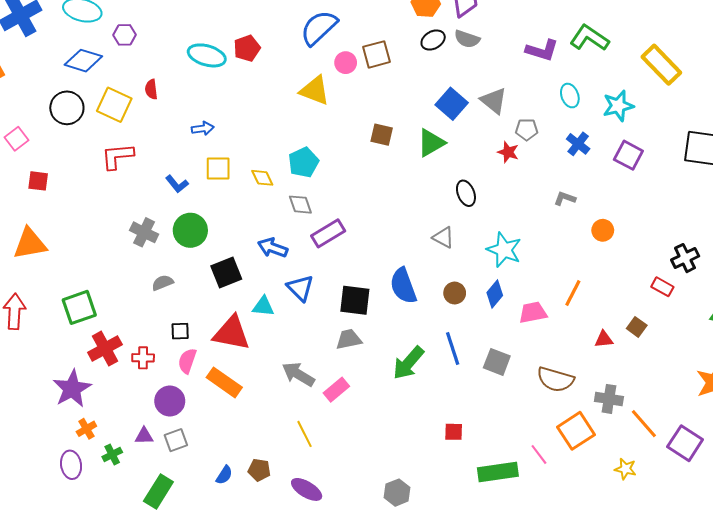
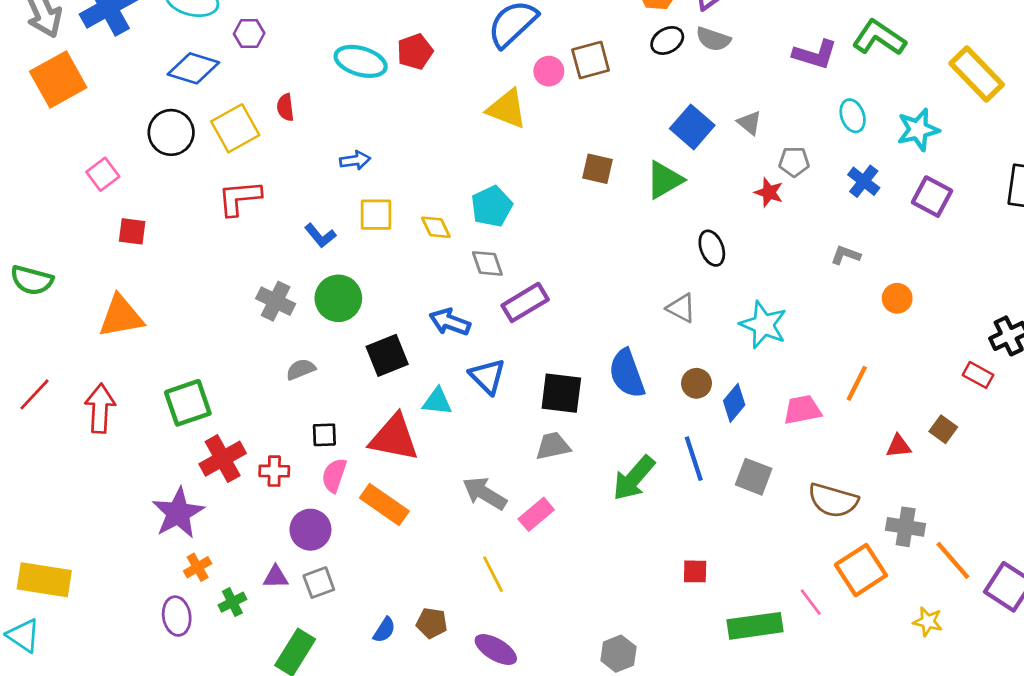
gray triangle: (494, 101) -> (749, 123), size x0.7
yellow square: (114, 105) -> (235, 128), turned 36
blue diamond: (495, 294) -> (734, 403), moved

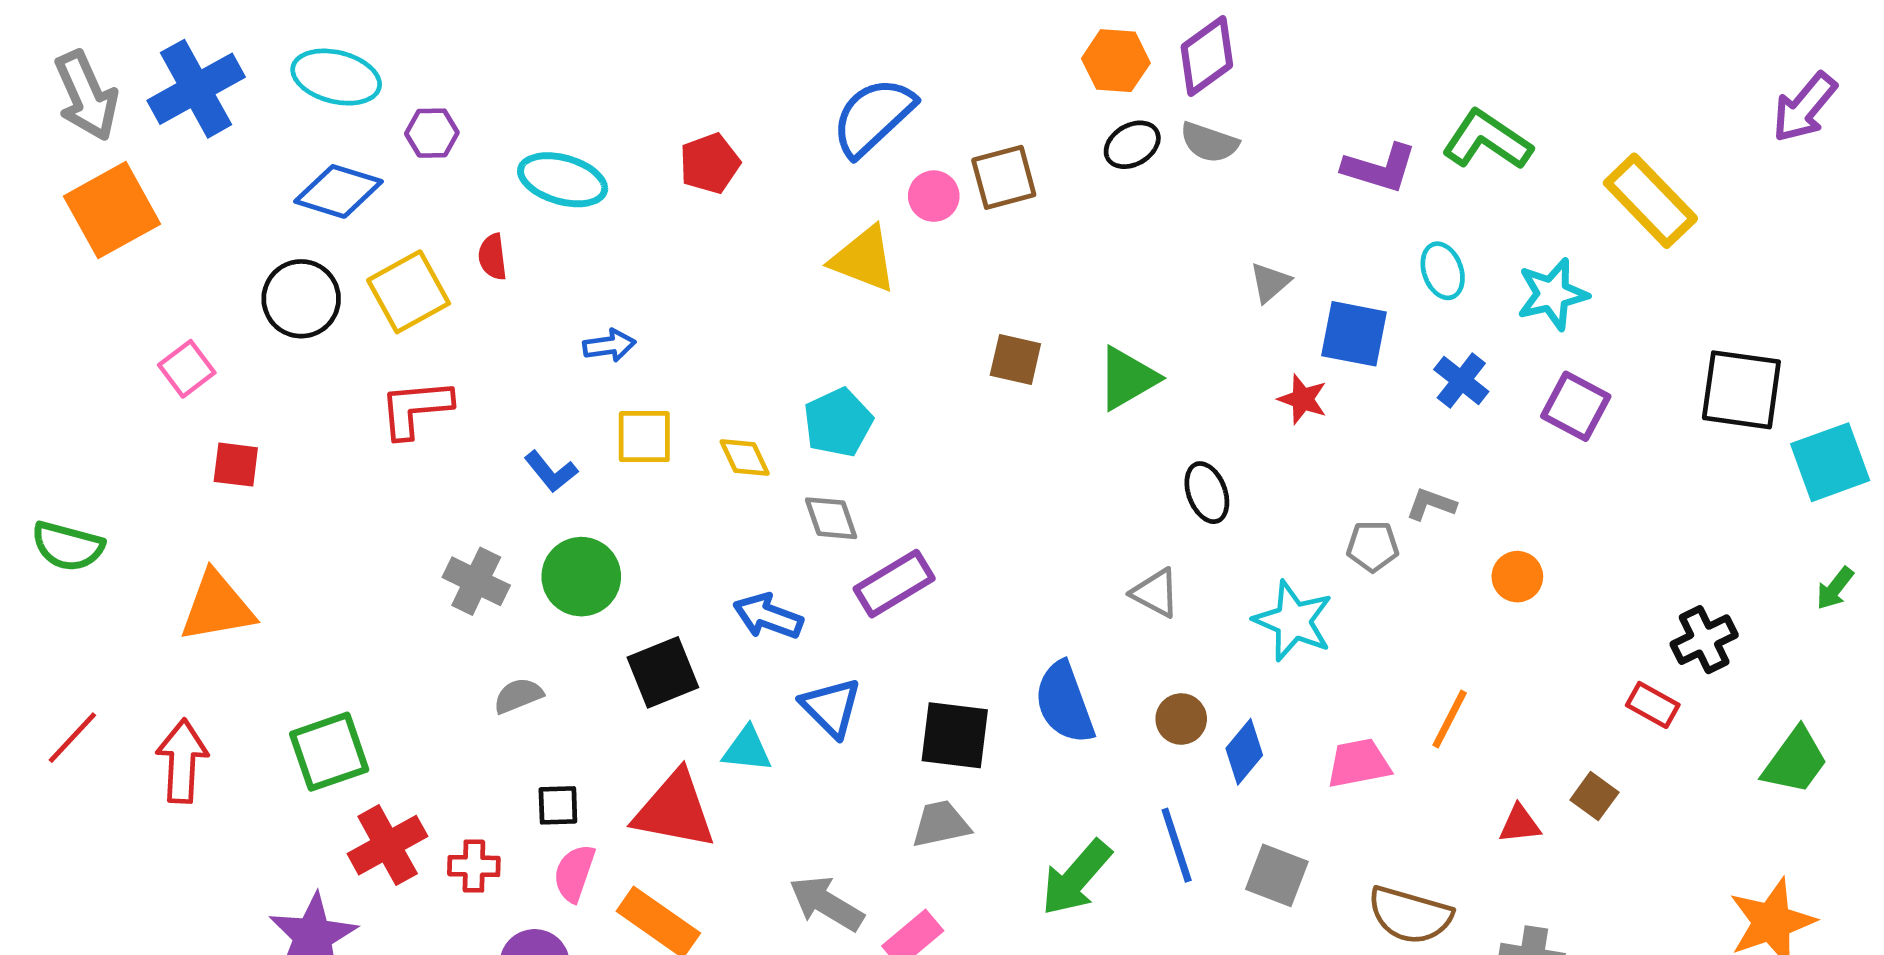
cyan ellipse: (361, 61) -> (563, 180), moved
gray triangle: (749, 123) -> (1270, 282), turned 40
blue square: (692, 127) -> (1354, 334), moved, turned -30
gray pentagon: (794, 162) -> (1373, 546), moved

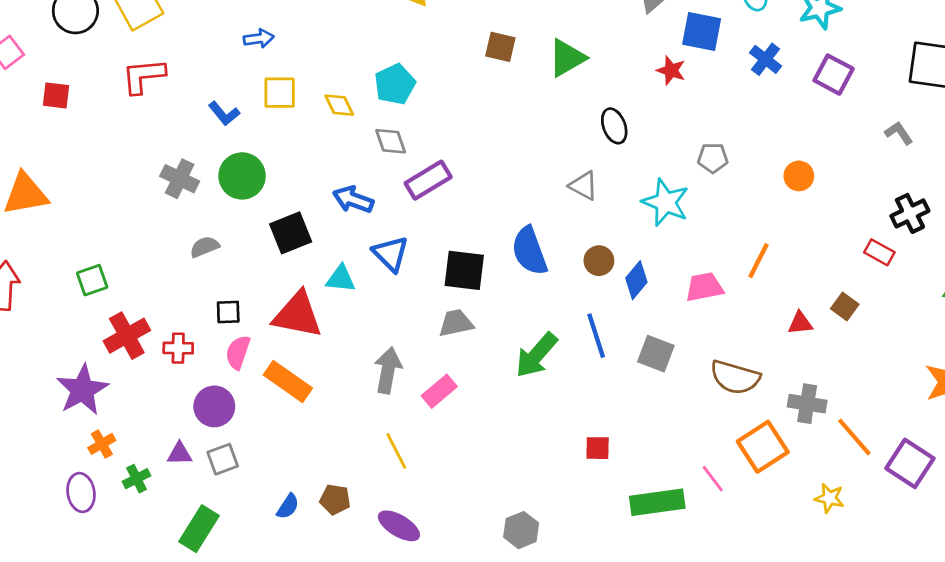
red square: (236, 465) -> (56, 95), moved
gray L-shape: (1431, 504) -> (899, 133), moved, turned 36
green square: (329, 752) -> (92, 280), size x0.7
gray arrow: (826, 903) -> (388, 370), turned 69

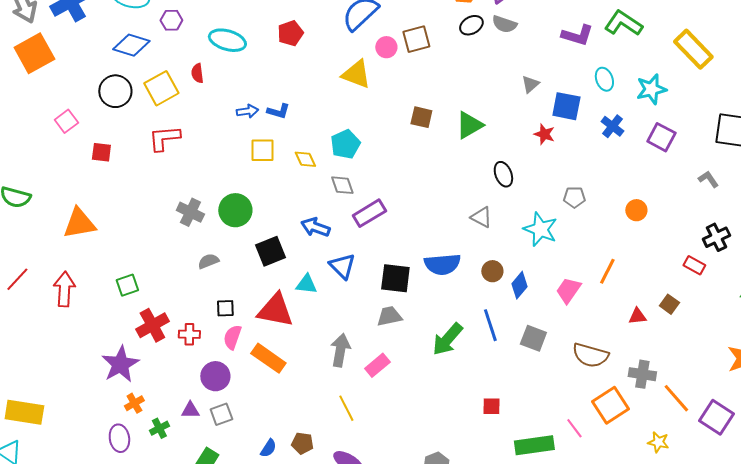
blue L-shape: (224, 113) -> (278, 111), moved, turned -35
blue semicircle: (529, 251) -> (442, 264), turned -75
pink trapezoid: (704, 287) -> (568, 290), turned -44

